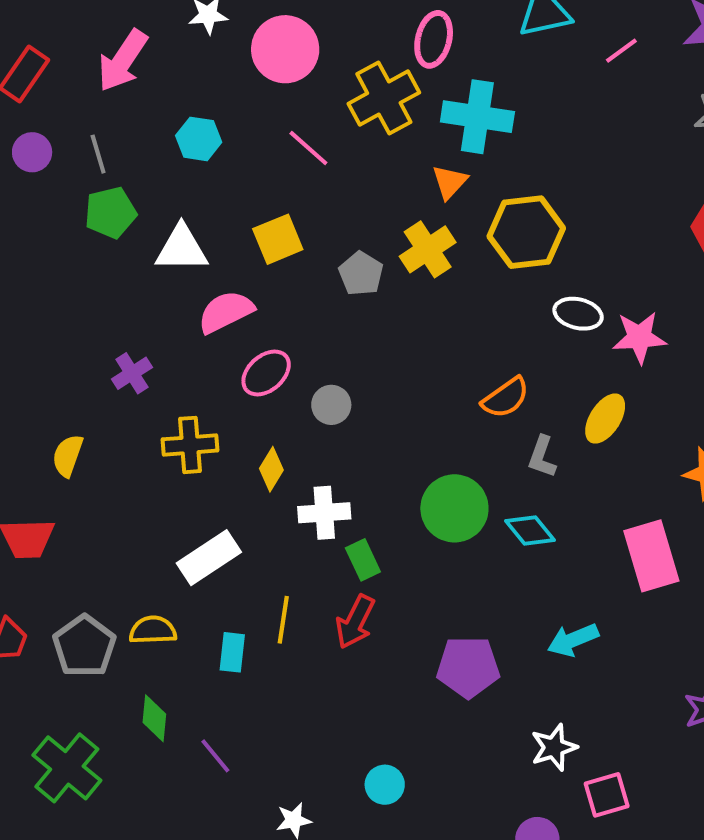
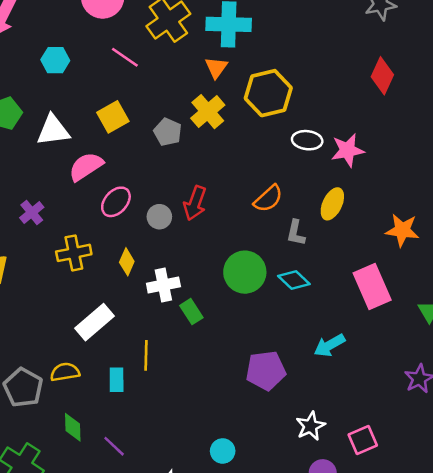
red arrow: (355, 622) -> (195, 203), moved
white star: (554, 747) -> (311, 426), moved

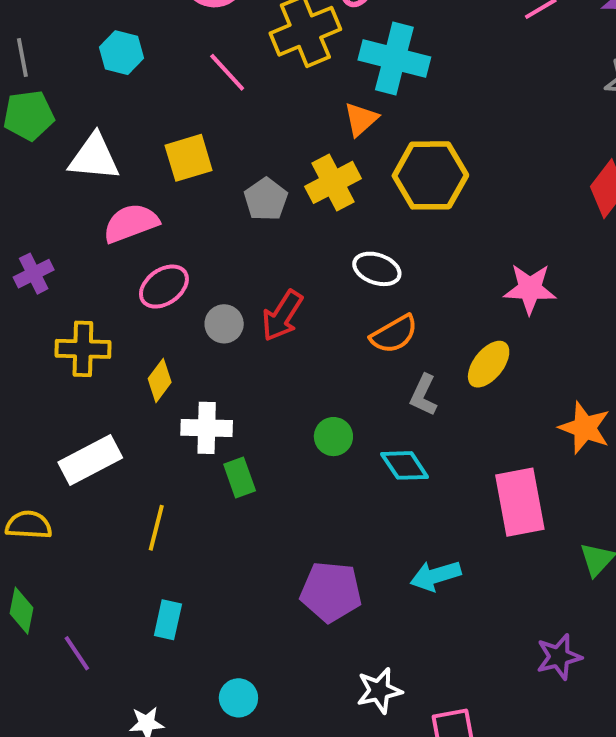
white ellipse: (307, 140) -> (377, 269), moved
green circle: (245, 272) -> (333, 437), size x0.6
cyan rectangle: (117, 380) -> (168, 620), moved

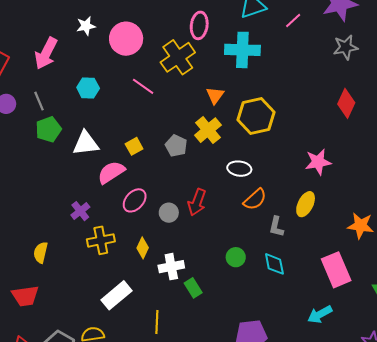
cyan cross: (394, 59) -> (242, 50), moved
yellow square: (189, 158) -> (134, 146), moved, size x0.7
purple cross: (34, 274) -> (80, 211), moved
cyan diamond: (405, 465) -> (274, 264), turned 35
cyan arrow: (435, 576) -> (320, 314), moved

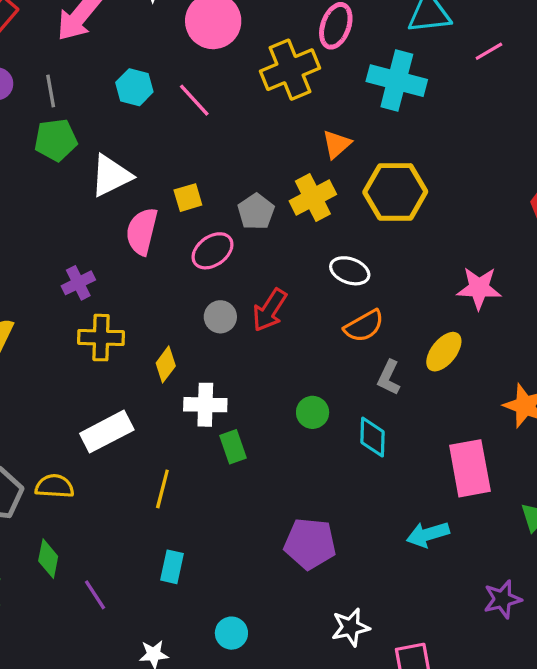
pink line: (143, 86) -> (194, 100), moved
white triangle: (86, 143) -> (111, 176), turned -32
pink semicircle: (111, 172) -> (142, 231), turned -56
pink ellipse: (135, 200) -> (213, 251), moved

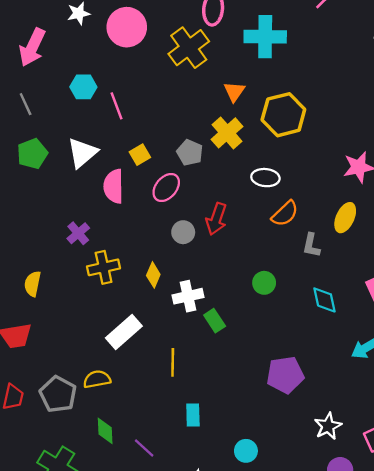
pink line: (194, 100) -> (116, 106), moved, turned 36
green pentagon: (56, 140) -> (32, 154), moved
cyan diamond: (373, 437) -> (325, 300), moved

